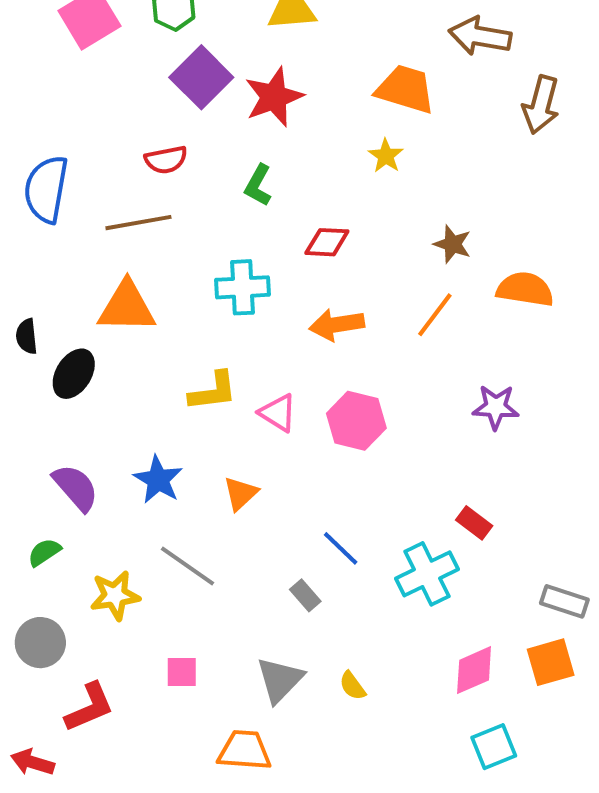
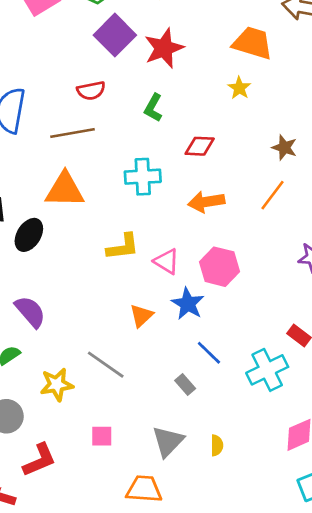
blue star: (158, 480) -> (188, 304), moved
yellow semicircle: (352, 686) -> (217, 445), turned -144

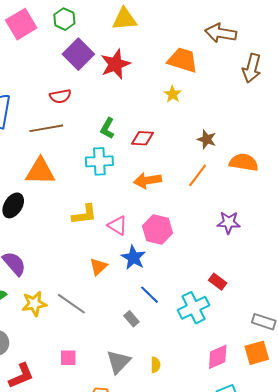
green L-shape: (153, 108) -> (107, 128), moved
yellow star: (57, 384) -> (34, 304), moved

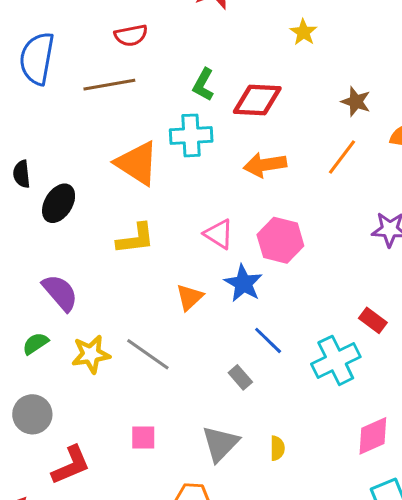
red diamond: (142, 138) -> (257, 100), size x1.4
orange triangle: (40, 171) -> (137, 163), moved, turned 32
yellow L-shape: (84, 214) -> (136, 239), moved

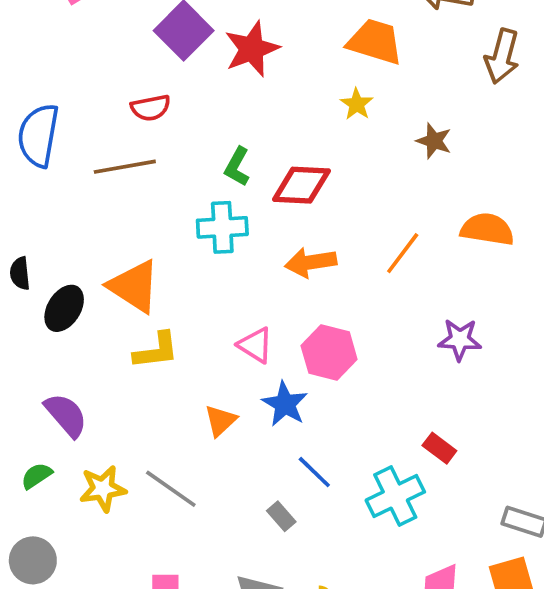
brown star: (356, 102) -> (434, 141), moved
orange triangle: (137, 163) -> (134, 286), moved

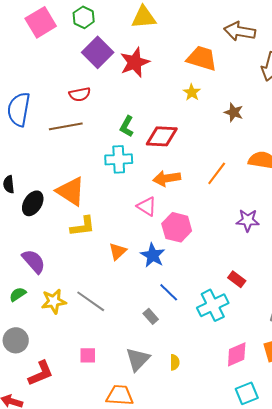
pink triangle: (255, 345) -> (147, 206), moved
orange triangle: (221, 421) -> (118, 251), moved

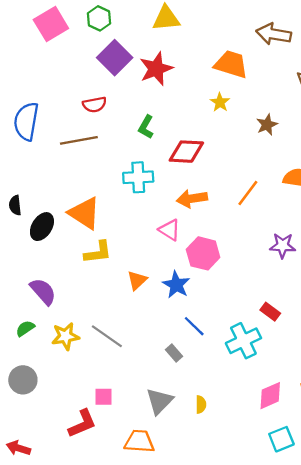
brown star: (234, 112) -> (267, 125), turned 30
green L-shape: (127, 126) -> (146, 127), moved
red L-shape: (41, 373) -> (82, 424), moved

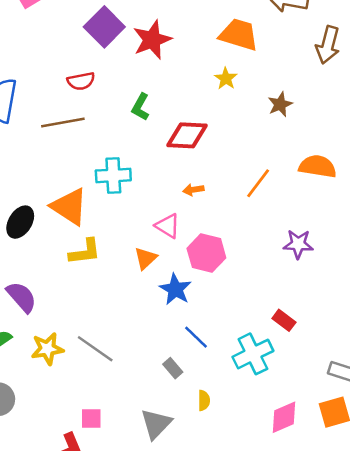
cyan cross: (138, 177) -> (113, 175), moved
orange arrow: (192, 199) -> (193, 190), size x0.6
orange triangle: (137, 280) -> (146, 258), moved
yellow semicircle: (201, 404) -> (204, 400), moved

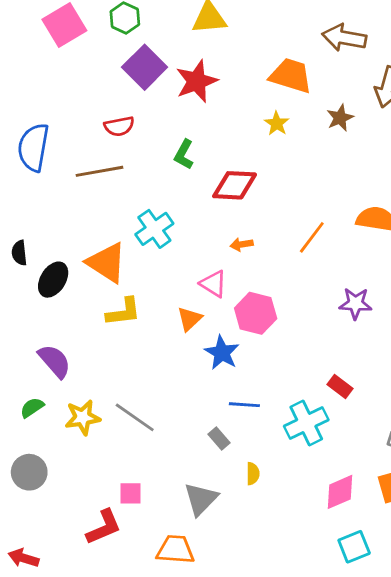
brown star: (280, 104) -> (340, 118), moved
cyan cross: (113, 175) -> (154, 229), turned -32
blue line: (196, 337) -> (244, 405), turned -40

